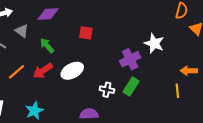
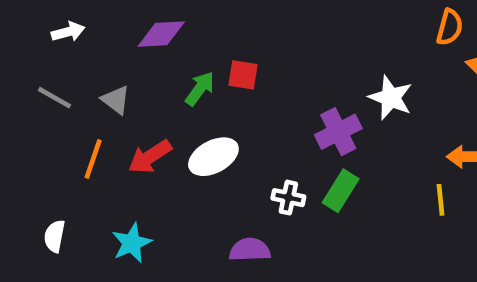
gray triangle: (22, 31) -> (116, 100), moved
green arrow: (47, 46) -> (200, 89), moved, turned 77
orange line: (16, 72) -> (93, 159), turned -30

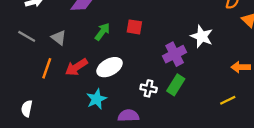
red square: (243, 75) -> (134, 27), moved
yellow line: (441, 200) -> (228, 100), moved, turned 70
cyan star: (132, 243) -> (96, 99), moved

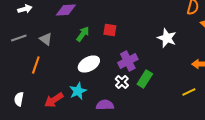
gray line: (27, 36) -> (19, 38), turned -49
purple cross: (175, 54) -> (128, 61), moved
red arrow: (76, 67) -> (54, 100), moved
white cross: (149, 88) -> (122, 82), turned 32

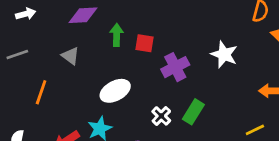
green arrow: (83, 34) -> (117, 35), moved, turned -35
gray triangle: (46, 39) -> (70, 56), moved
purple cross: (128, 61) -> (175, 67), moved

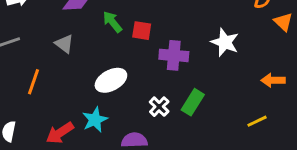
green arrow: (117, 35) -> (112, 22), turned -40
purple cross: (175, 67) -> (174, 55), turned 32

